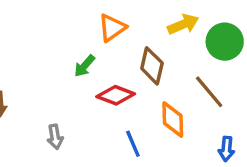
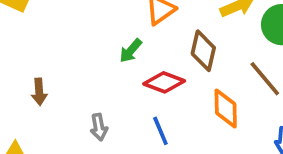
blue line: (133, 144) -> (160, 131), moved

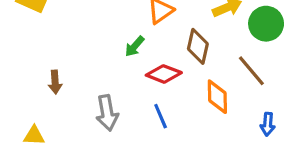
gray arrow: (99, 127) -> (107, 113), size x1.5

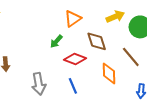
brown diamond: (198, 46) -> (97, 41), turned -30

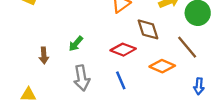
green arrow: (56, 41) -> (76, 44), moved
orange diamond: (109, 73) -> (162, 66), turned -65

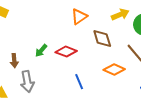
red diamond: (123, 50) -> (66, 52), moved
gray arrow: (82, 78) -> (27, 82), moved

